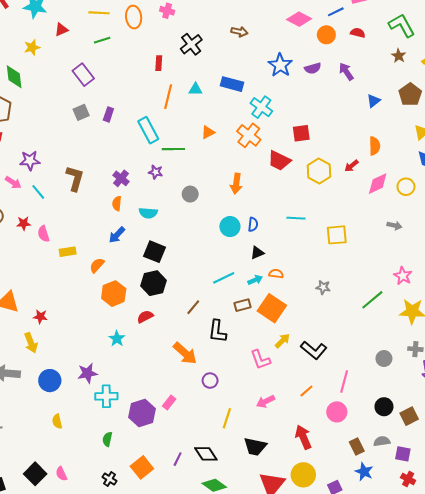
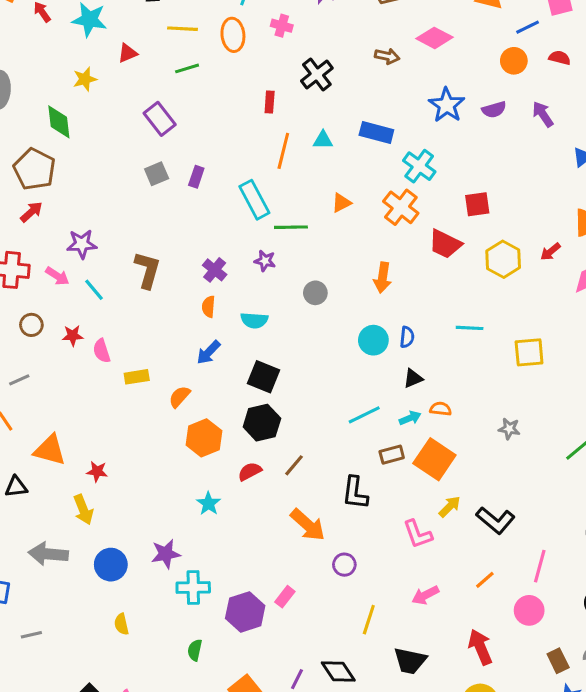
pink diamond: (299, 19) -> (434, 38), moved
brown line: (193, 307) -> (294, 465), moved

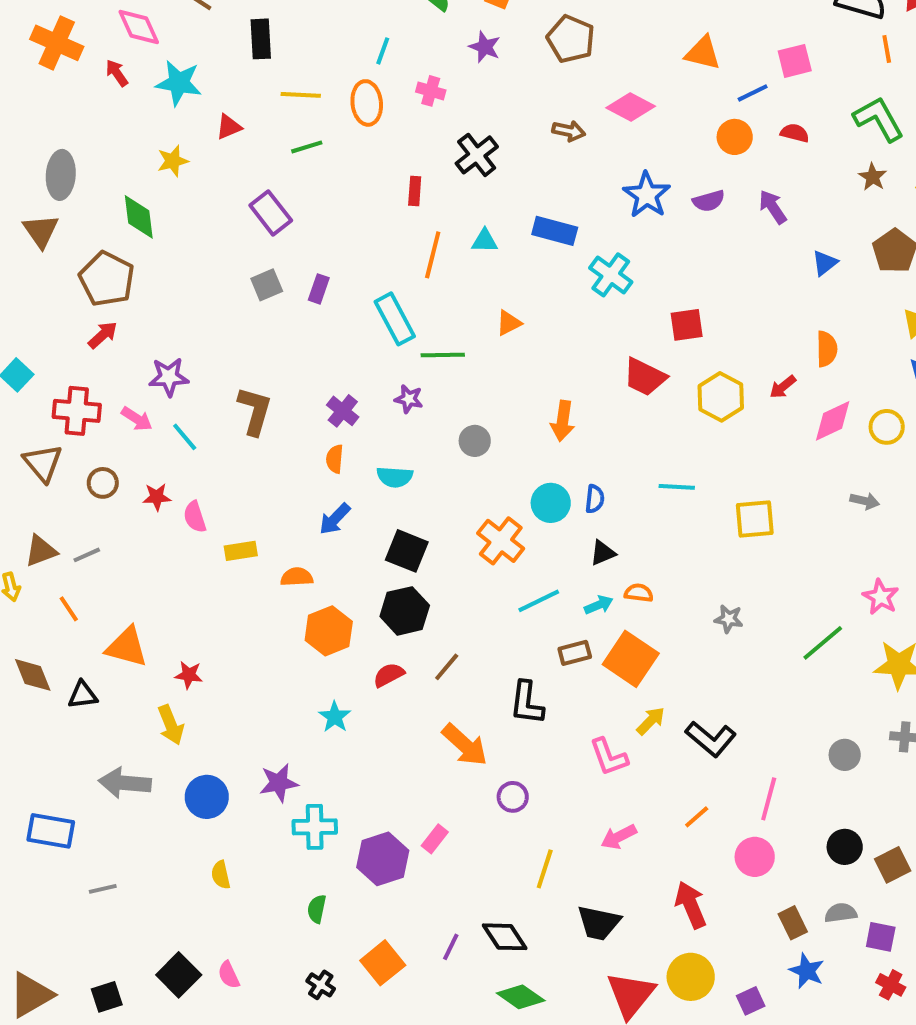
orange cross: (401, 207) -> (501, 541), moved
orange semicircle: (179, 397) -> (297, 577), turned 45

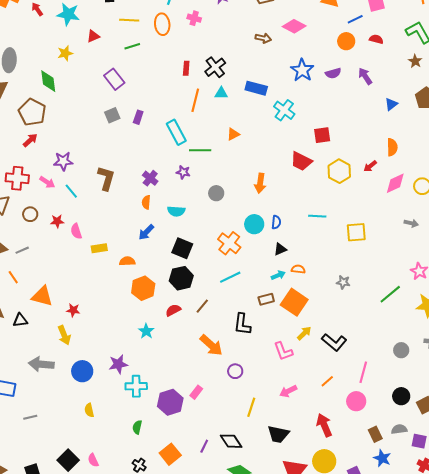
black cross: (477, 155) -> (215, 67), moved
cyan line: (539, 601) -> (230, 277), moved

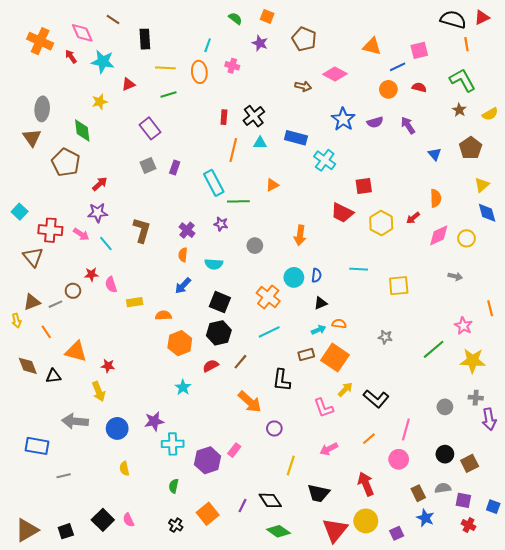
blue triangle: (391, 104) -> (435, 154), turned -32
red arrow: (30, 140) -> (100, 184), moved
brown circle: (30, 214) -> (73, 291), moved

